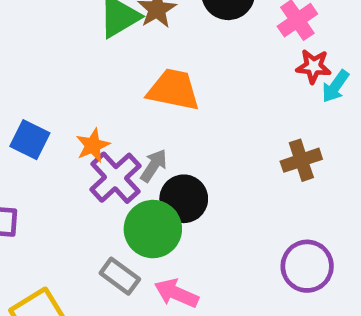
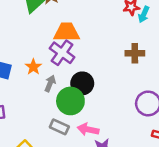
brown cross: (301, 160) -> (135, 53), turned 30
gray arrow: (154, 166) -> (50, 83), moved
purple cross: (115, 178) -> (62, 53), moved

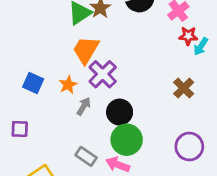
orange trapezoid: (66, 32) -> (86, 50), moved, turned -68
brown cross: (135, 53) -> (184, 88), turned 36
green circle: (70, 101) -> (127, 140), moved

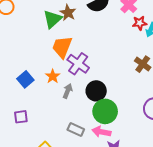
blue square: (33, 83) -> (25, 79), turned 35

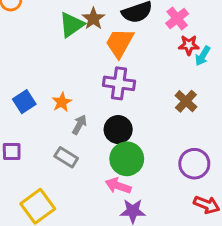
orange trapezoid: (62, 47) -> (120, 43), moved
purple cross: (78, 64) -> (119, 83), moved, turned -35
gray rectangle: (76, 130) -> (66, 157), moved

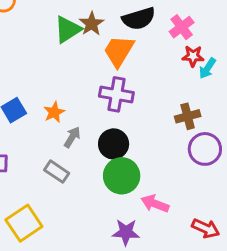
brown cross: (186, 101) -> (188, 116), turned 30
purple circle: (194, 164) -> (205, 149), moved
pink arrow: (118, 186) -> (155, 204), moved

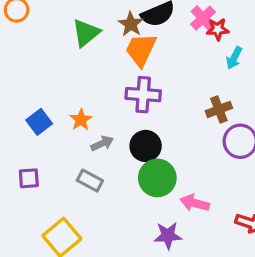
brown star: (92, 24) -> (131, 24), moved
red star: (193, 56) -> (218, 29), moved
gray arrow: (72, 137) -> (102, 143), turned 40

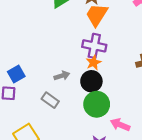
orange star: (81, 120) -> (94, 63), moved
blue square: (39, 122) -> (16, 74), moved

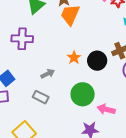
purple cross: (94, 46) -> (22, 39), moved
black circle: (91, 81) -> (97, 61), moved

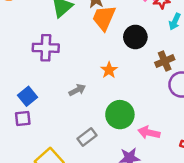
black circle: (97, 61) -> (135, 37), moved
gray rectangle: (41, 97) -> (87, 137), moved, turned -63

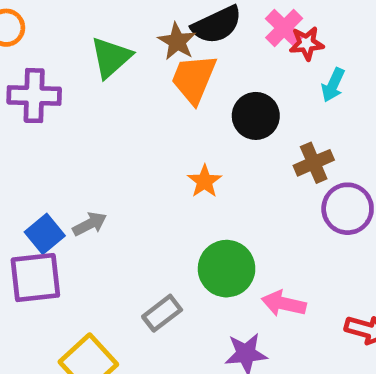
purple cross: (46, 48) -> (34, 96), moved
gray arrow: (77, 90) -> (90, 224), moved
purple square: (23, 118) -> (35, 278), size x1.6

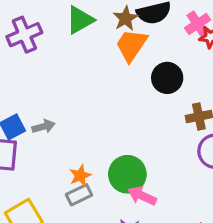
purple cross: (34, 96) -> (24, 35), turned -36
orange star: (205, 181) -> (80, 176), moved
pink arrow: (284, 304) -> (142, 196), moved

